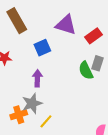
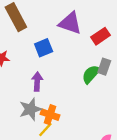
green semicircle: (86, 70) -> (91, 74), turned 66
orange cross: (19, 115) -> (50, 115), moved, turned 35

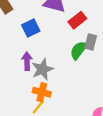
red rectangle: (100, 36) -> (77, 20), moved
gray star: (30, 109) -> (42, 69), moved

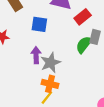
blue square: (31, 28) -> (39, 24), turned 35

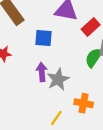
orange cross: (50, 84) -> (84, 103), moved

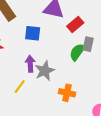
yellow line: (56, 118) -> (20, 87), moved

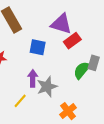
red rectangle: (75, 24) -> (72, 41), moved
orange cross: (67, 93) -> (68, 111), turned 35

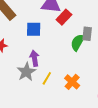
gray star: (47, 87) -> (26, 72), moved
yellow line: (20, 101) -> (47, 78), moved

